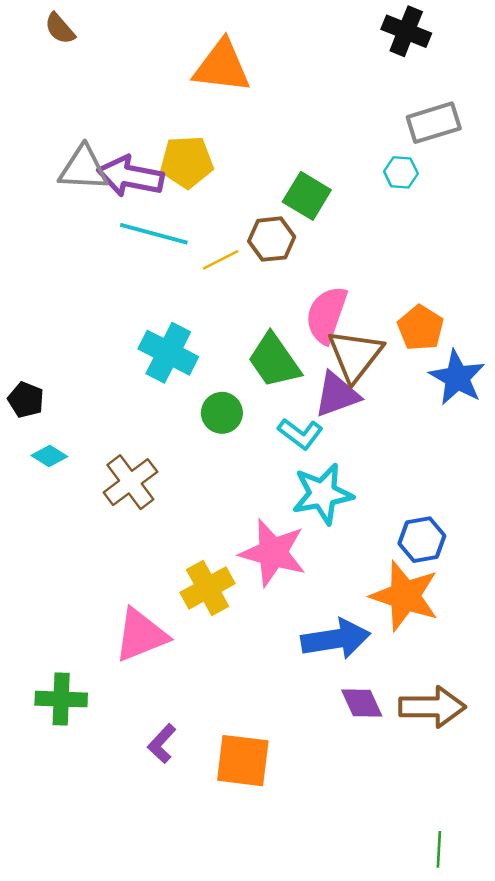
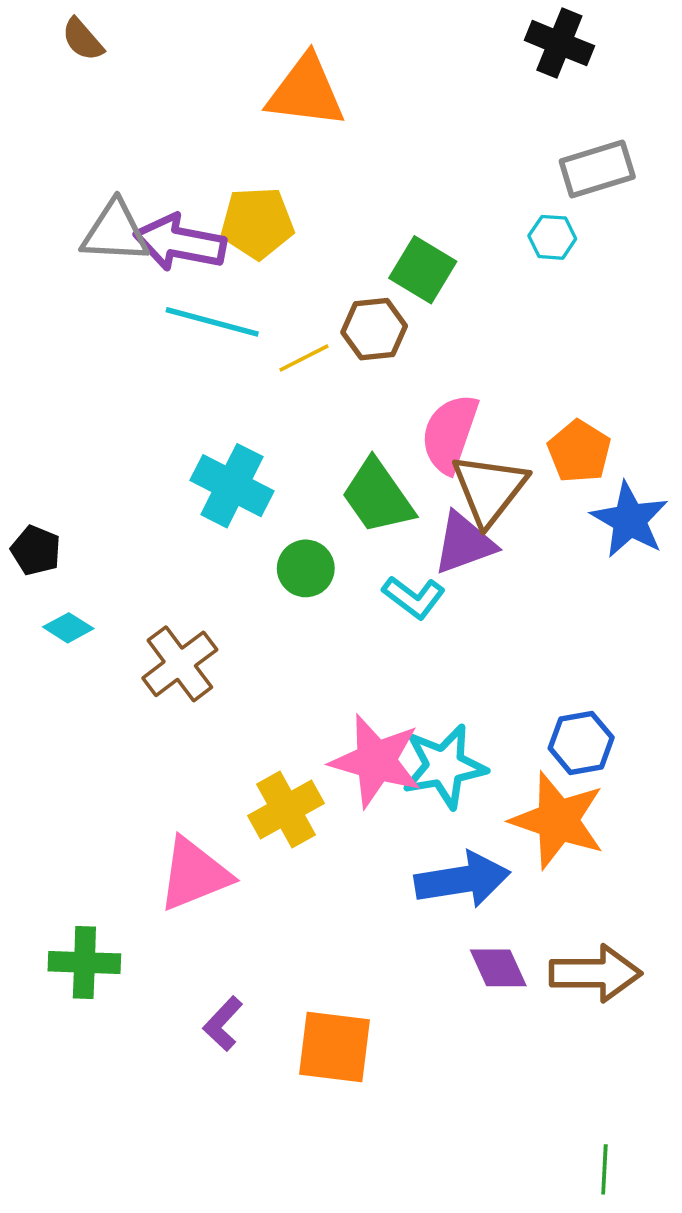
cyan star: (323, 494) -> (444, 766), moved

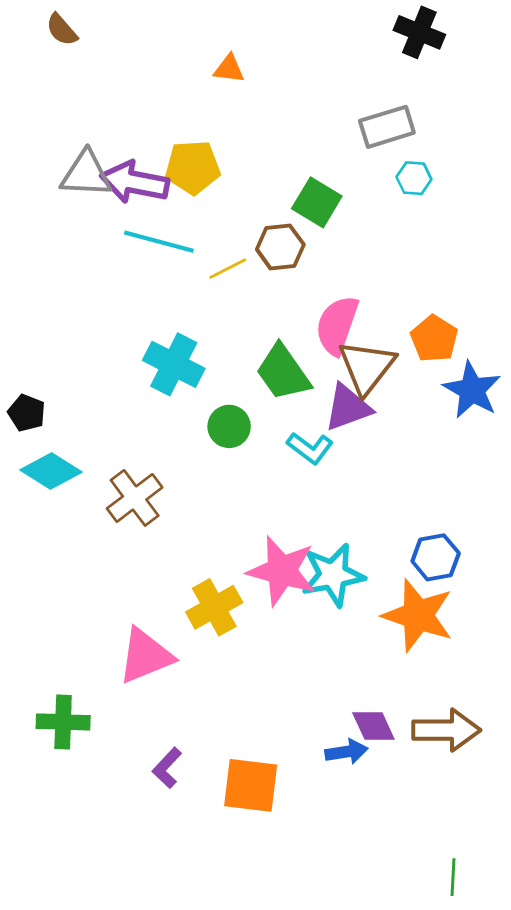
orange triangle: (306, 92) -> (229, 69), size x0.5
gray rectangle: (597, 169) -> (387, 127), moved
cyan diamond: (68, 628) -> (51, 471), size x1.6
blue arrow: (462, 880) -> (346, 752), moved, size x0.6

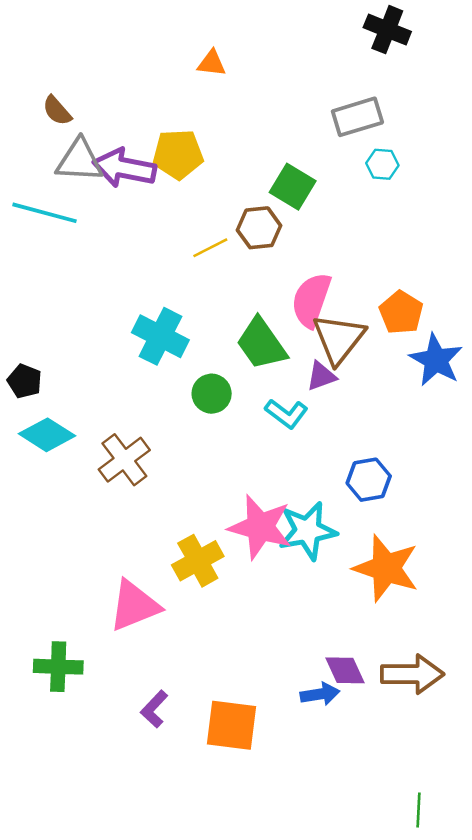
brown semicircle: (62, 30) -> (57, 111), moved
cyan line: (159, 242) -> (45, 213), moved
purple triangle: (348, 408) -> (321, 376), size x0.7
blue hexagon: (436, 557) -> (369, 480), moved

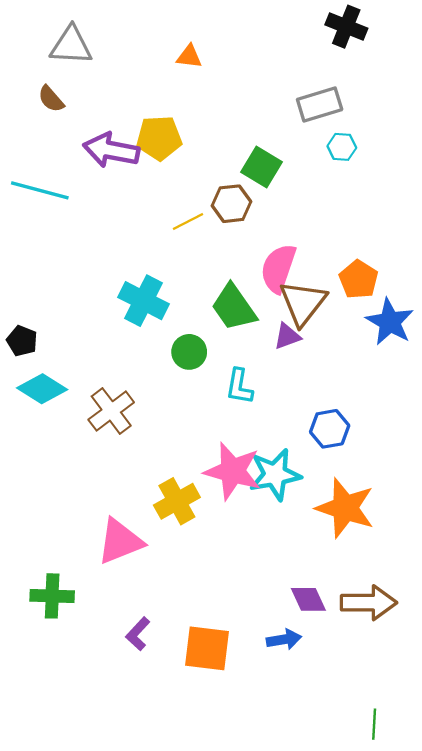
gray triangle: (79, 160) -> (71, 45), moved
cyan L-shape: (286, 414) -> (239, 386), moved, turned 63
blue arrow: (320, 694) -> (284, 639), moved

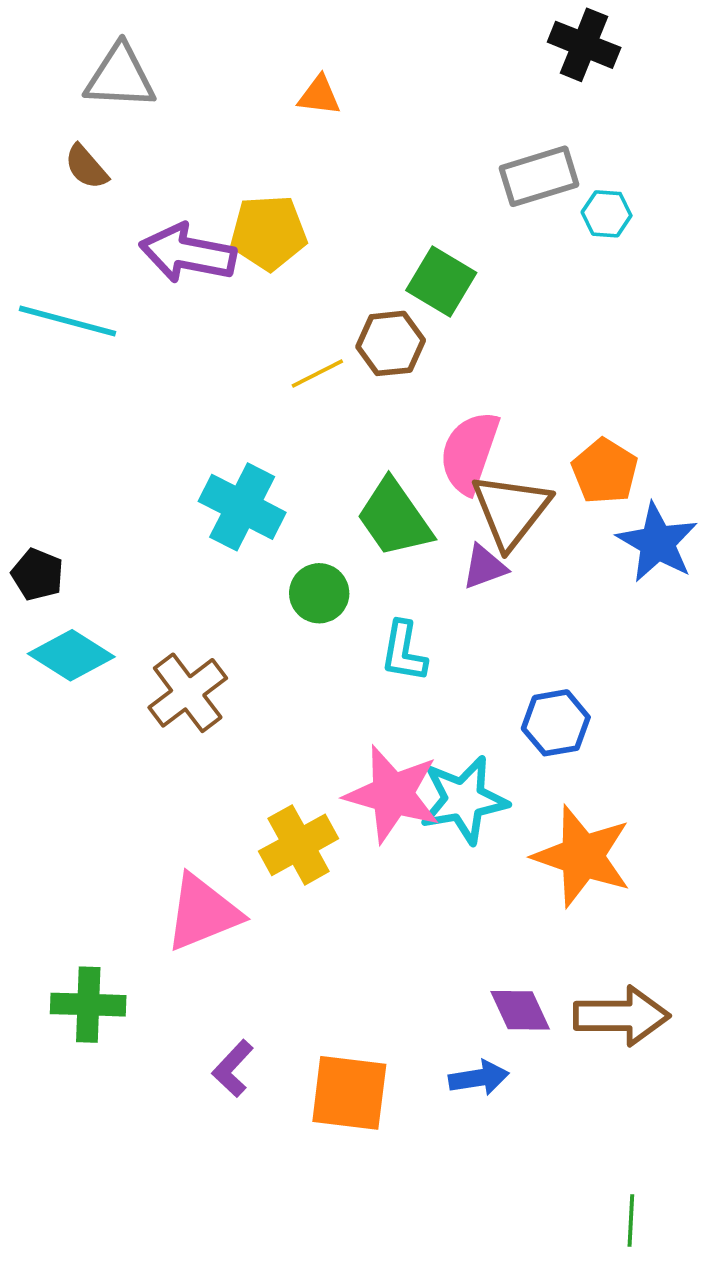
cyan hexagon: (342, 147) -> (607, 214), moved

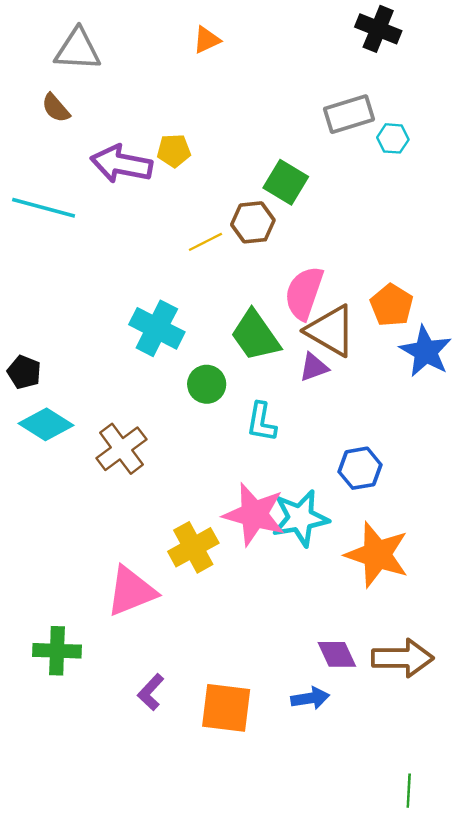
orange triangle: (319, 96) -> (207, 40), moved, turned -32
yellow pentagon: (268, 233) -> (174, 151), size x0.7
brown triangle: (511, 511) -> (331, 331), turned -38

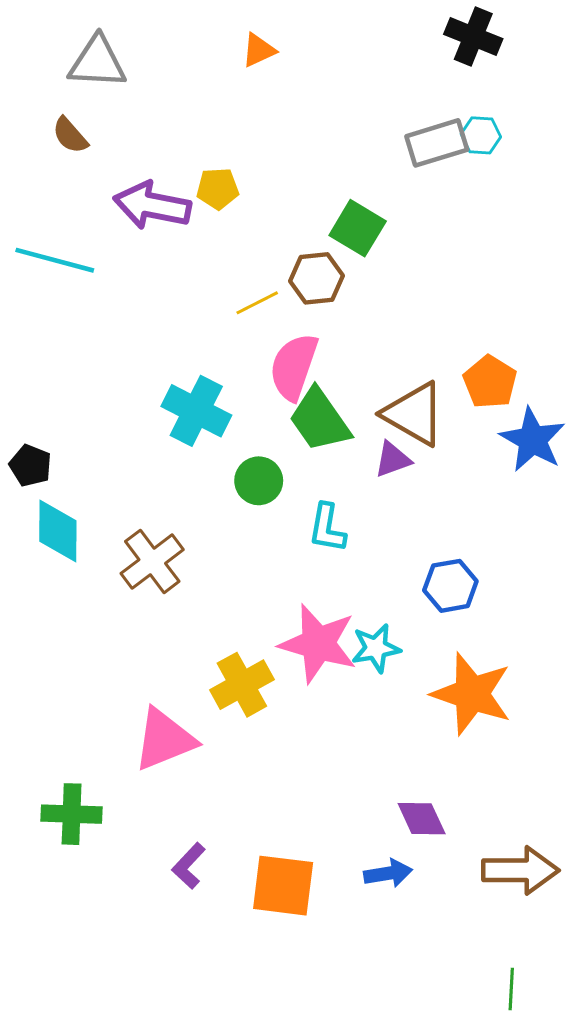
cyan hexagon: (393, 138) -> (481, 135), moved
pink semicircle: (304, 293) -> (294, 367), moved
cyan diamond: (46, 424) -> (58, 531), turned 58
cyan star: (300, 518) -> (376, 648), size x0.7
brown arrow: (403, 658) -> (520, 870), moved

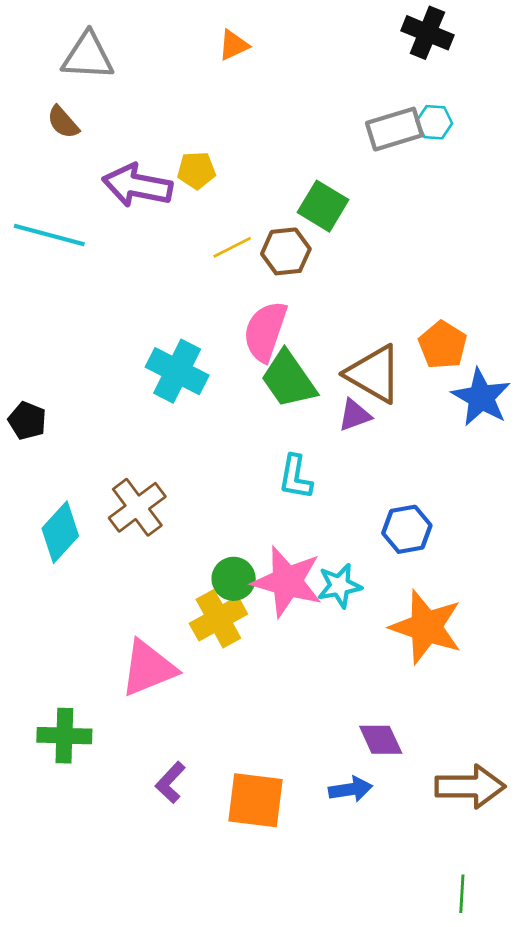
yellow line: (257, 303) -> (232, 247), moved
green circle: (259, 481) -> (234, 579), moved
cyan diamond: (58, 531) -> (60, 532), moved, turned 42

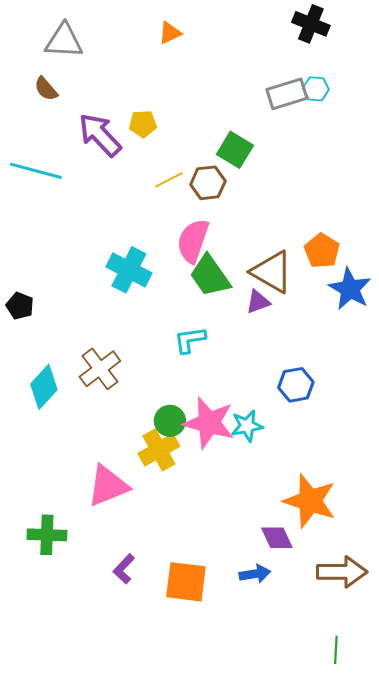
purple arrow: (137, 185) -> (100, 135), turned 36
cyan L-shape: (295, 477) -> (190, 340), moved, turned 72
orange star: (426, 627) -> (310, 501), moved

